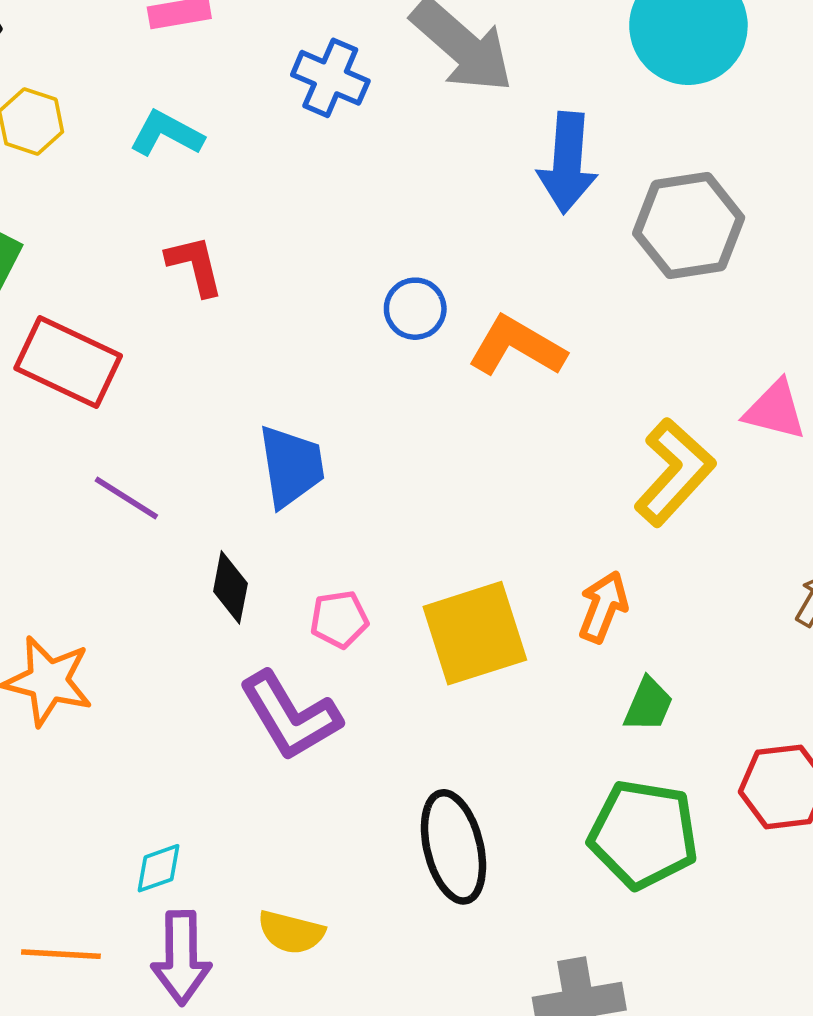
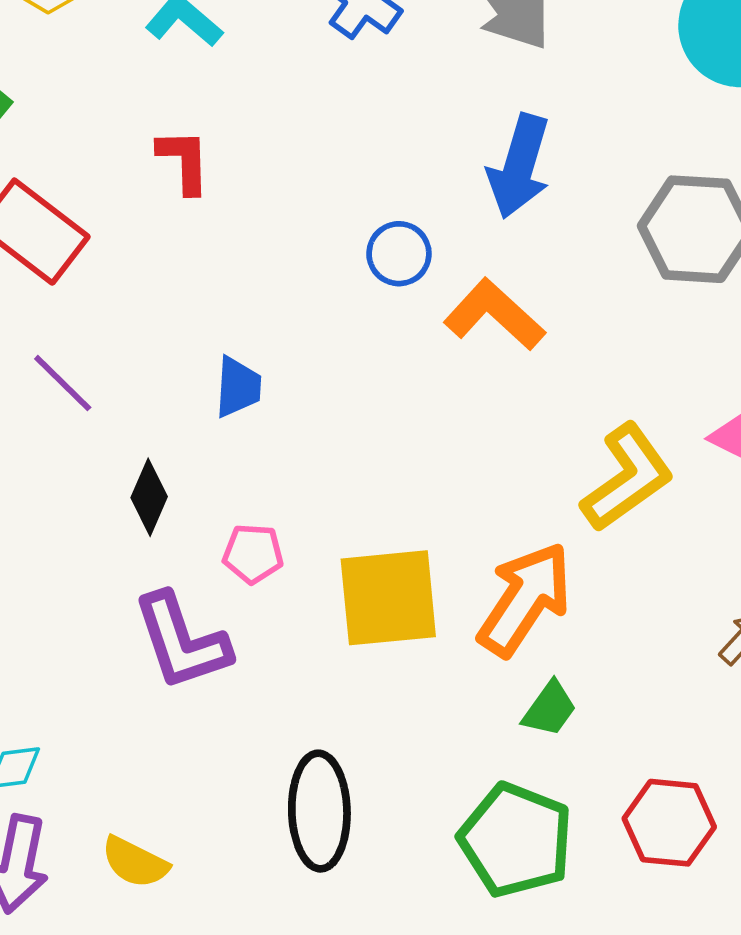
blue arrow: (567, 163) -> (519, 166), moved
blue trapezoid: (291, 466) -> (238, 387), size x0.7
orange arrow: (603, 607) -> (525, 599), size x1.6

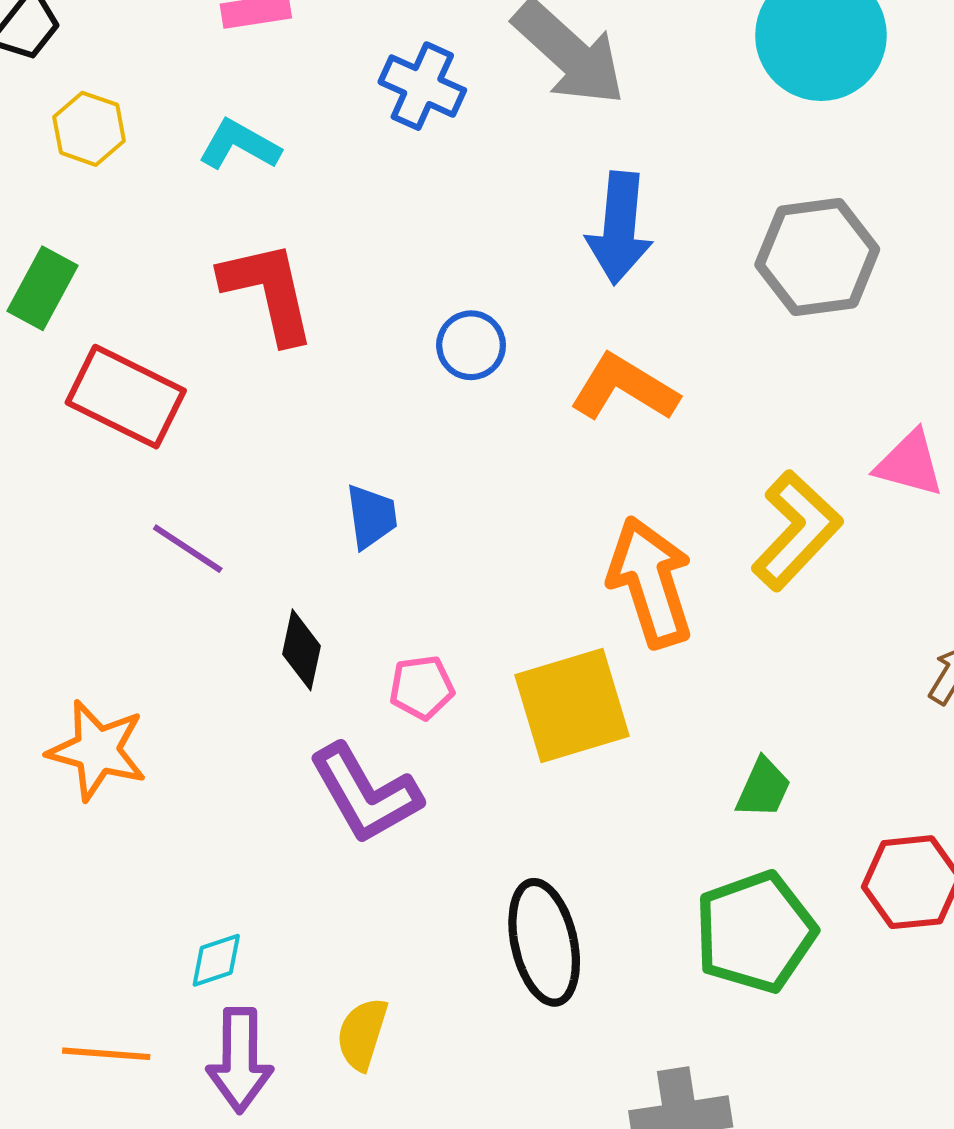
red L-shape: (184, 161) -> (268, 292), size x1.5
blue circle: (399, 254) -> (471, 345), moved
orange arrow: (525, 599) -> (650, 582), moved, turned -40
green pentagon: (516, 840) -> (755, 932), turned -30
yellow semicircle: (135, 862) -> (362, 1034), turned 92

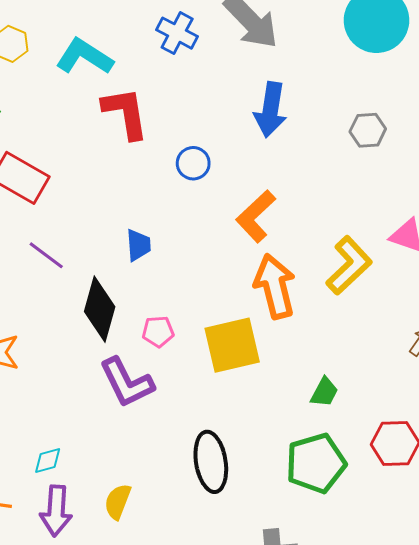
cyan L-shape: (239, 145) -> (84, 57), size x1.4
gray hexagon: (817, 257) -> (368, 130), size x0.6
red L-shape: (268, 292) -> (125, 113), moved
orange L-shape: (624, 388) -> (256, 216), moved, turned -78
black diamond: (302, 650) -> (100, 309), size x1.6

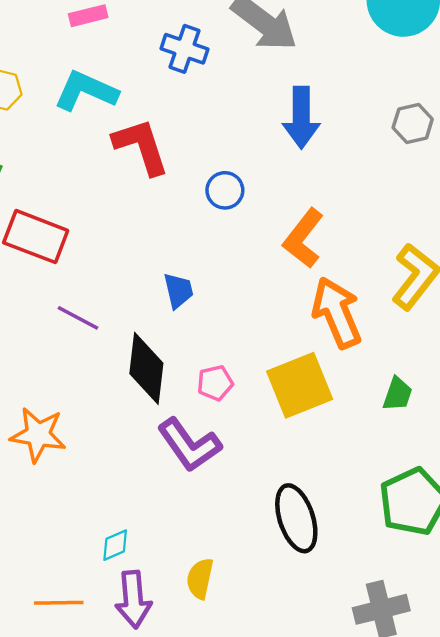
green trapezoid: (324, 392) -> (398, 394), moved

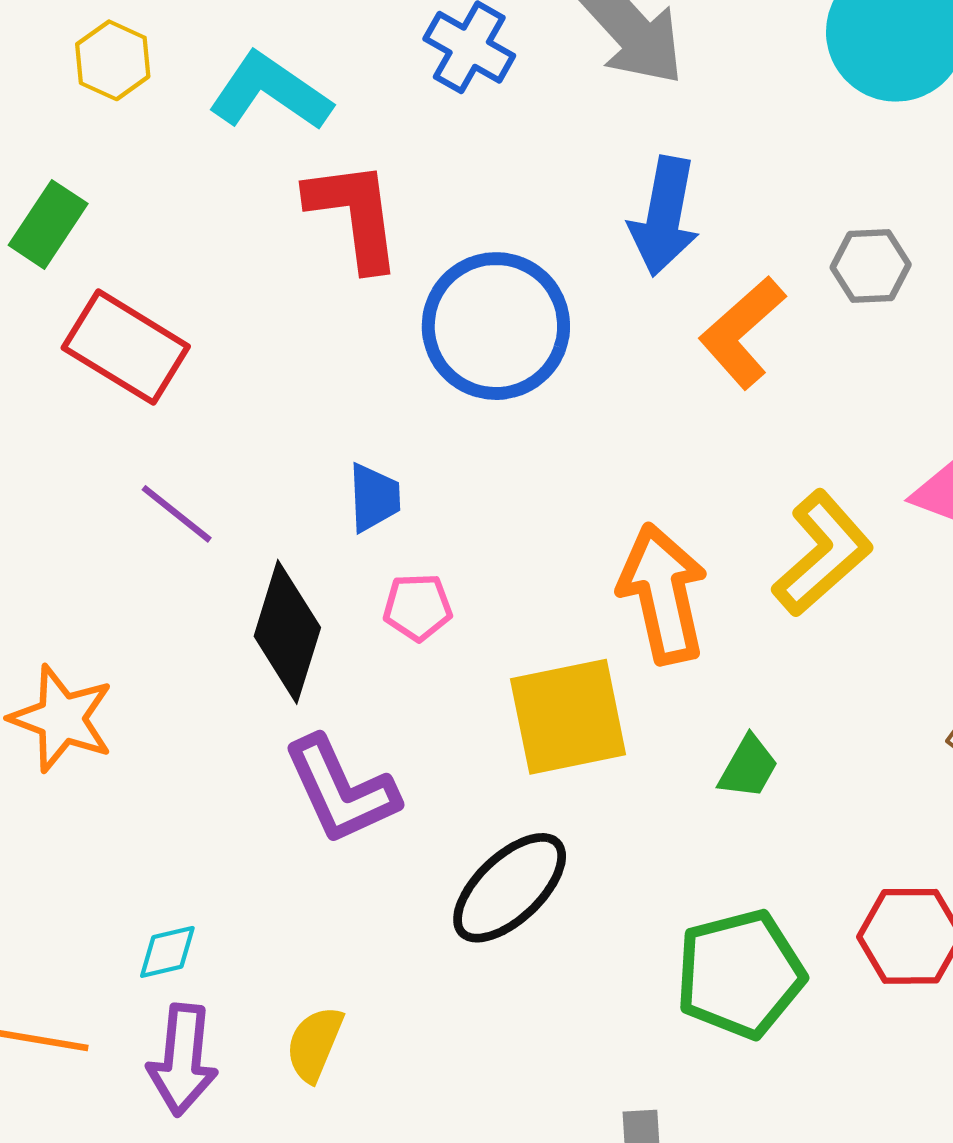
blue circle: (225, 190) -> (496, 326), size x2.0
orange L-shape: (303, 238) -> (742, 332), moved
pink pentagon: (215, 383) -> (418, 607), moved
black ellipse: (296, 518) -> (510, 888), moved, turned 54

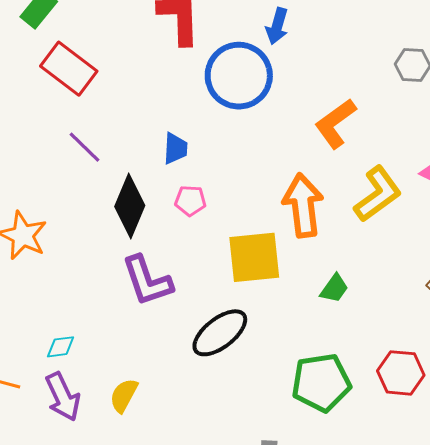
blue arrow: (664, 216) -> (277, 26), moved, size x0.7
orange L-shape: (742, 332) -> (335, 123), moved
purple arrow: (183, 1060) -> (63, 397), turned -36

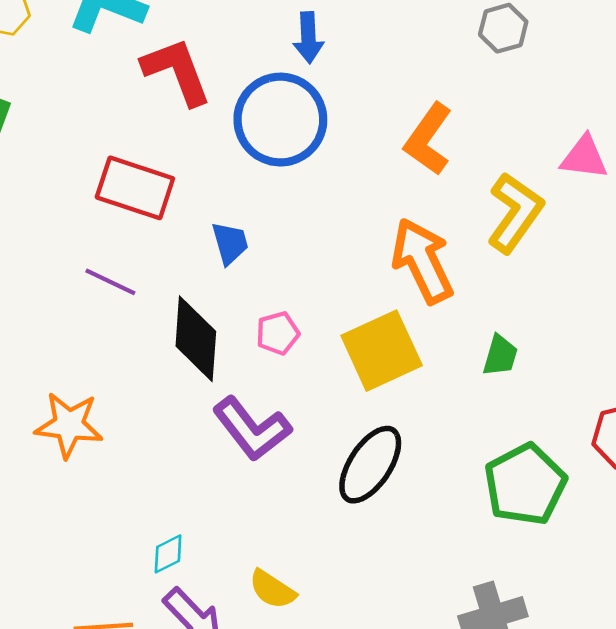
red rectangle: (69, 69) -> (135, 188), moved
pink pentagon: (190, 201) -> (278, 333), moved
yellow semicircle: (124, 395) -> (272, 589), turned -66

